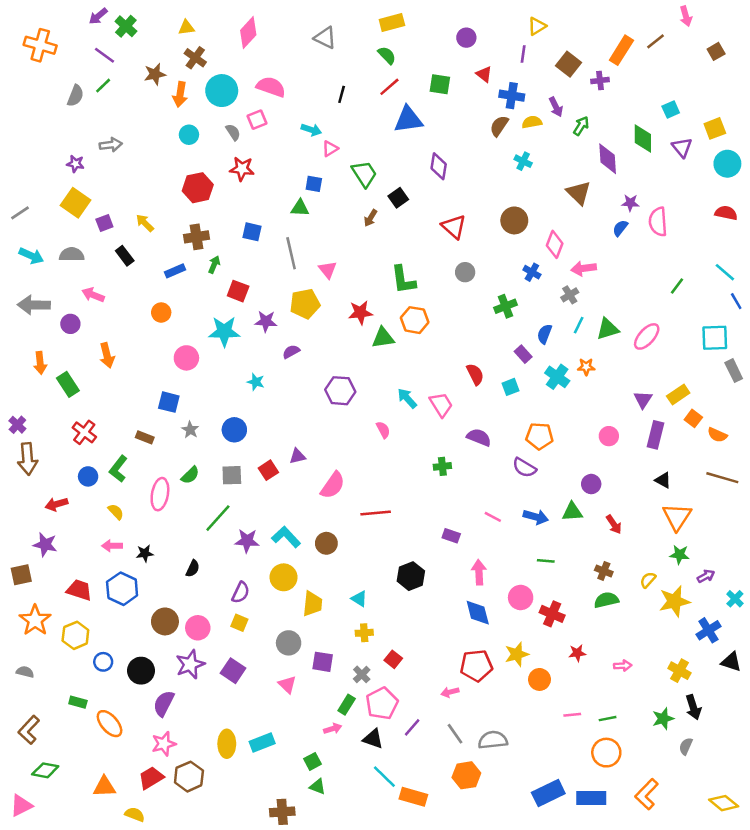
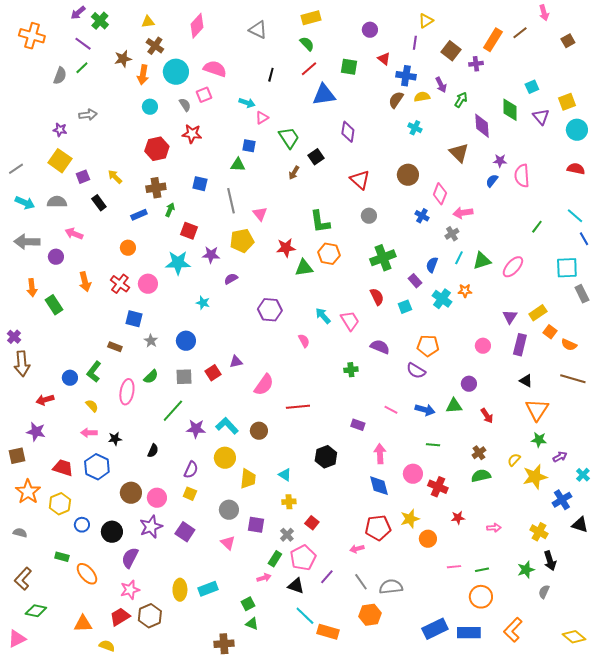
green cross: (505, 306) -> (383, 258), moved, size x1.4
red cross: (84, 432) -> (120, 284), moved
brown cross: (604, 571) -> (479, 453), turned 32

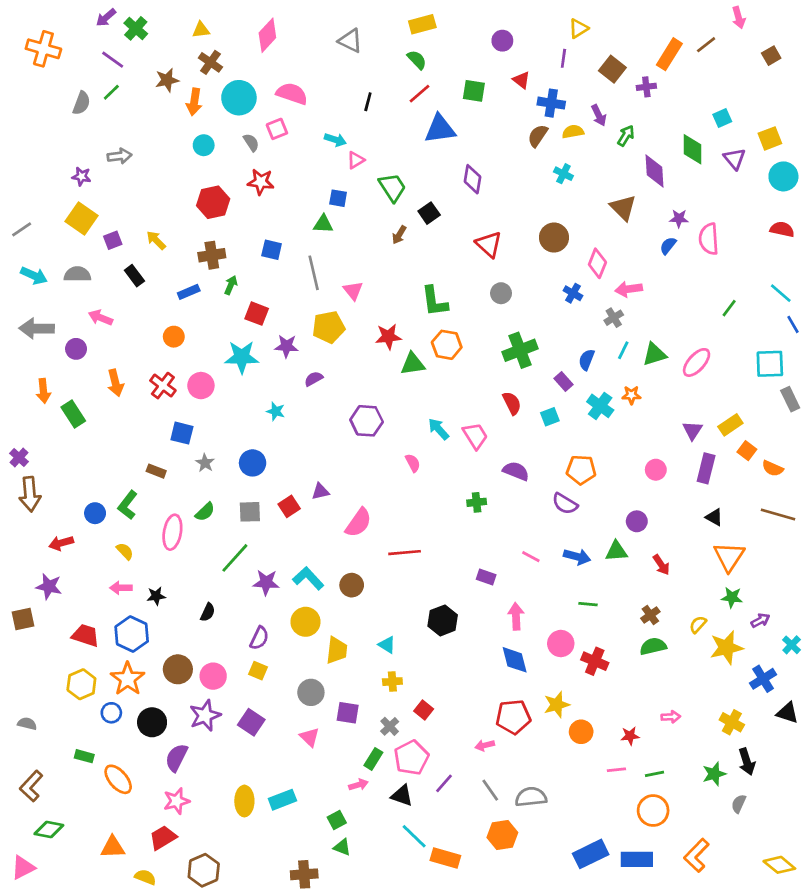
orange star: (28, 492) -> (128, 679), moved
red star: (458, 518) -> (630, 736), moved
brown hexagon: (150, 616) -> (204, 870), moved

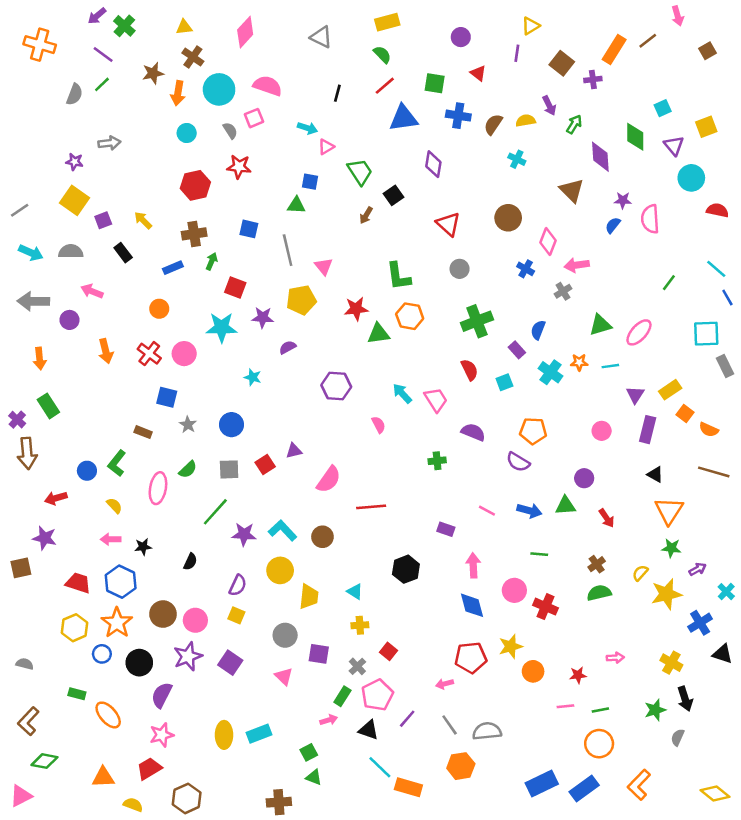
blue cross: (551, 103) -> (458, 116), moved
cyan circle: (783, 176) -> (691, 178), moved
cyan line: (623, 350) -> (610, 366), moved, turned 56
green rectangle: (73, 414) -> (48, 406), moved
blue rectangle: (637, 859) -> (584, 788), turned -36

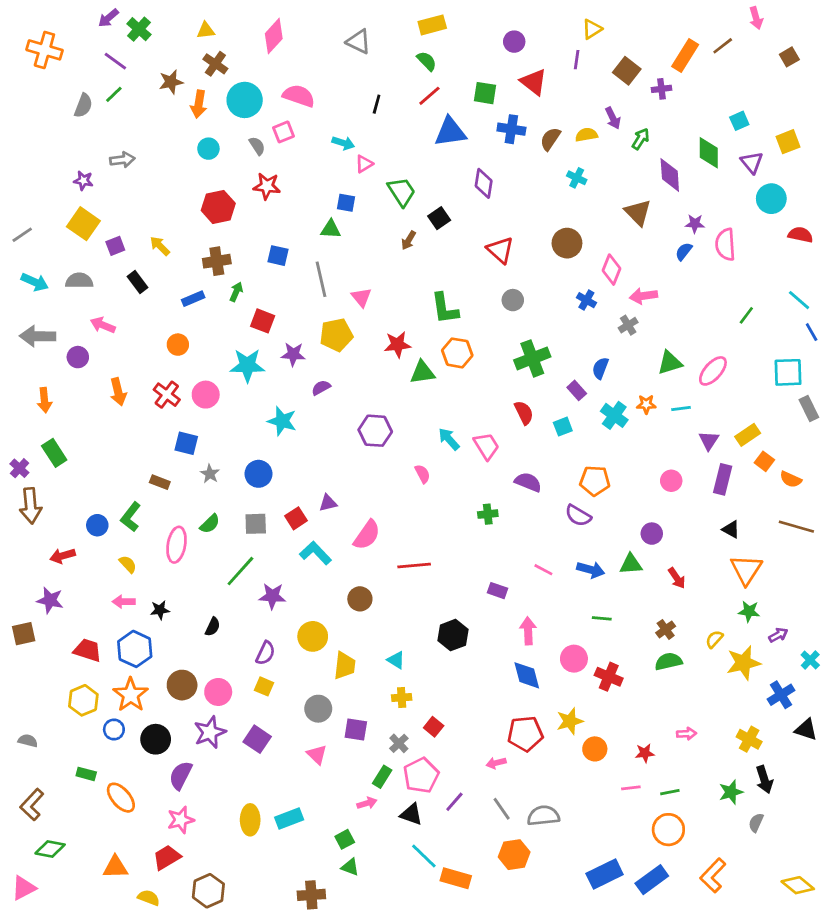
red triangle: (478, 73) -> (534, 82), size x1.5
cyan star: (253, 377) -> (282, 421), size x1.5
cyan L-shape: (283, 531) -> (315, 553), moved

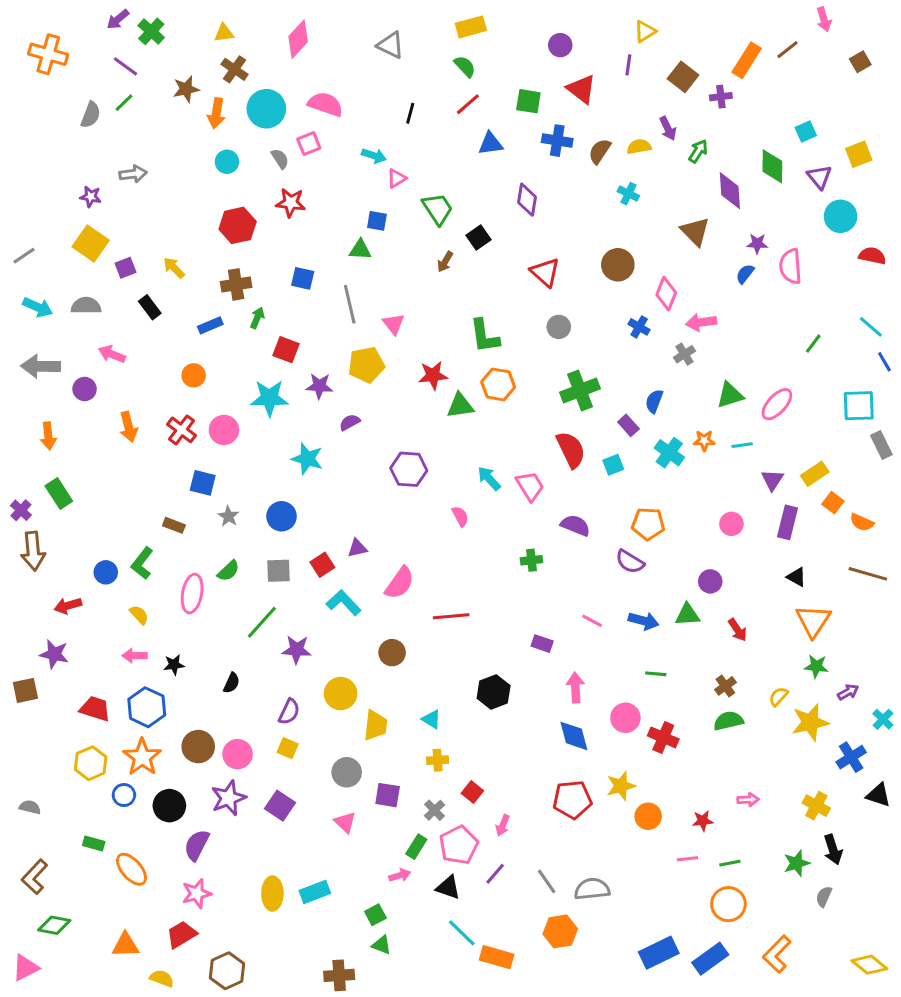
blue triangle: (450, 132) -> (491, 144), size x0.7
red semicircle: (524, 413) -> (571, 450), size x1.4
pink arrow: (496, 763) -> (503, 825), moved, turned -54

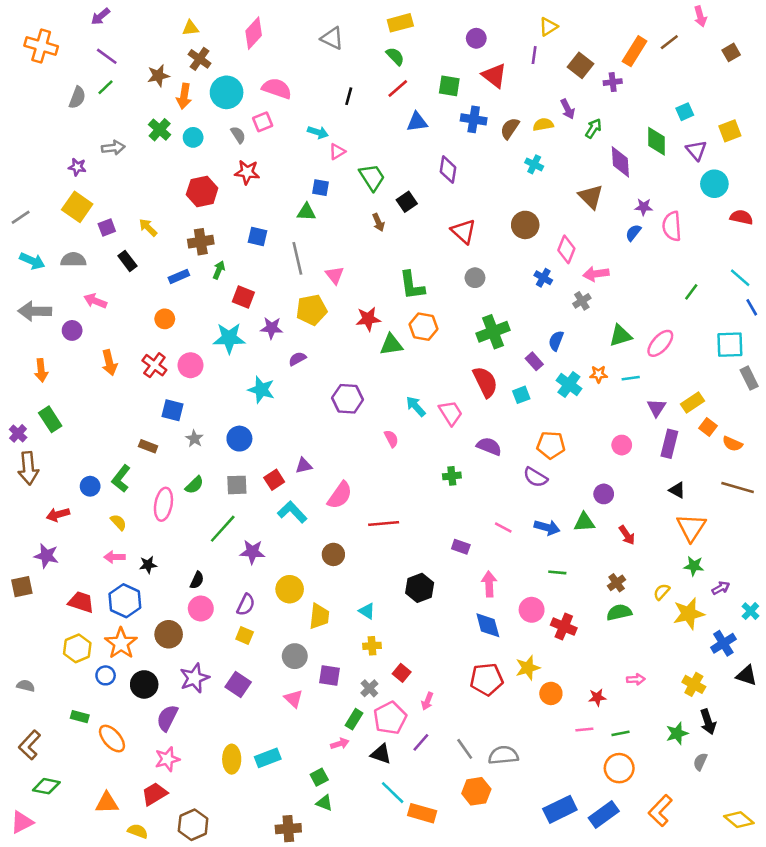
green cross: (151, 31) -> (160, 130), moved
brown arrow: (445, 262) -> (378, 222), turned -54
pink circle: (238, 754) -> (201, 609), moved

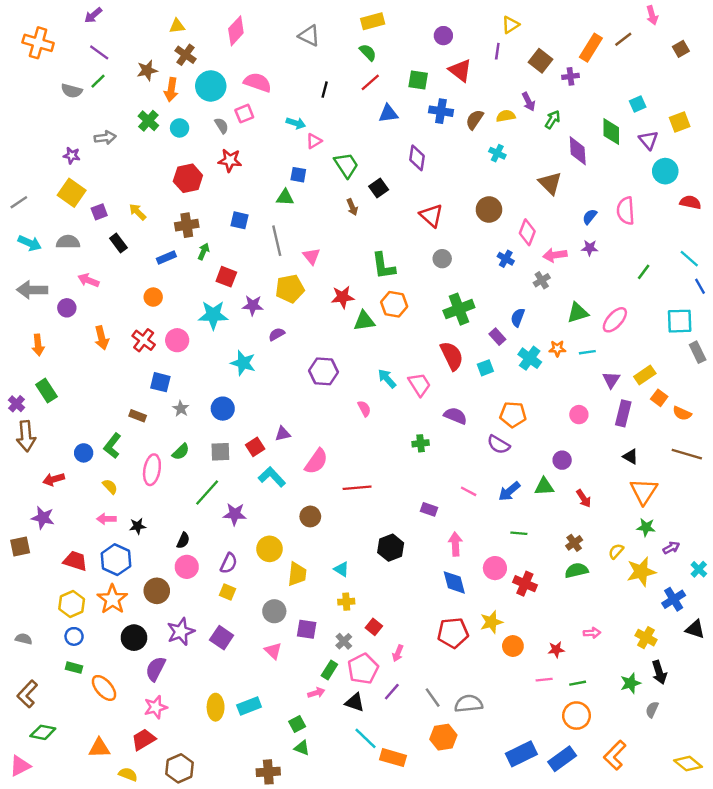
gray semicircle: (77, 97) -> (72, 91), turned 84
purple star: (644, 207) -> (590, 248), moved
blue arrow: (547, 527) -> (509, 491), turned 125
blue circle: (106, 675) -> (74, 636), moved

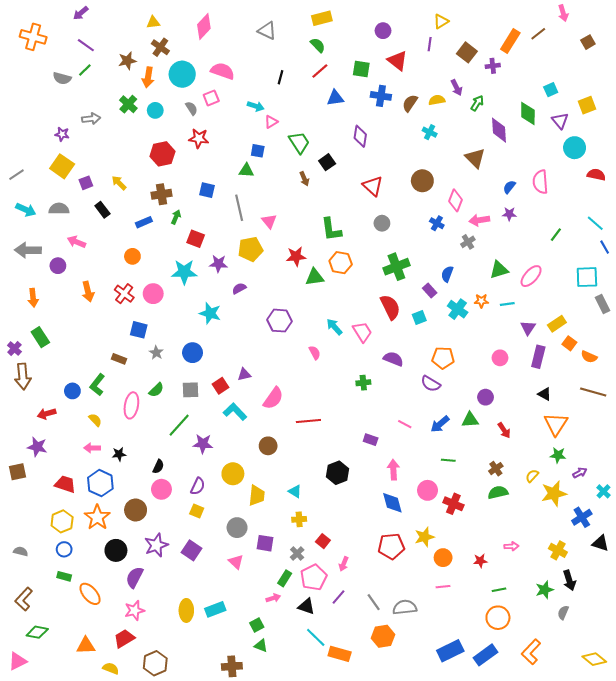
pink line: (544, 680) -> (443, 587), moved

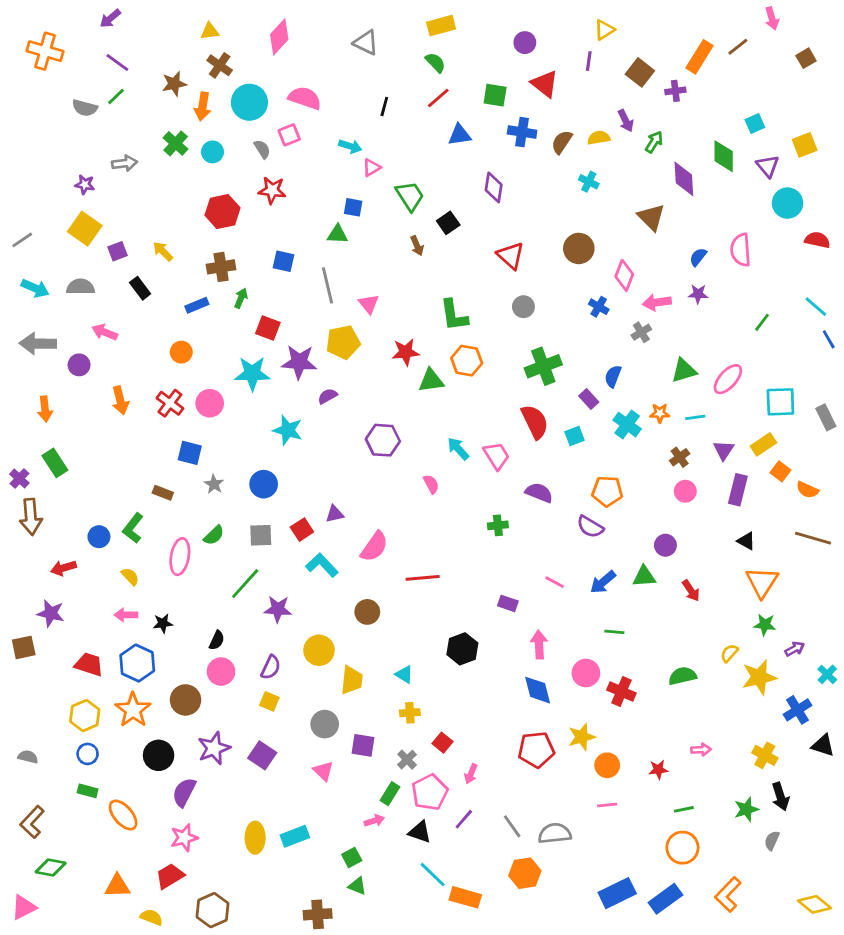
purple star: (218, 264) -> (299, 362), size x1.4
cyan square: (587, 277) -> (780, 402), moved
brown cross: (496, 469) -> (680, 457), moved

